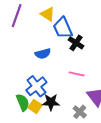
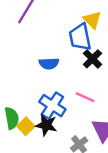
yellow triangle: (48, 14) -> (92, 20), moved
blue cross: (36, 86) -> (52, 106), moved, turned -30

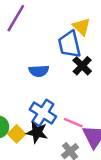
pink line: (85, 97) -> (73, 123), moved

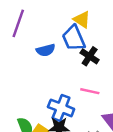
blue semicircle: (39, 71) -> (46, 50), moved
pink line: (73, 123) -> (90, 91), moved

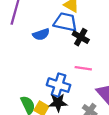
blue trapezoid: (74, 38) -> (65, 22), turned 130

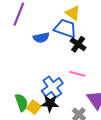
blue cross: (59, 85) -> (52, 87), turned 30

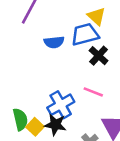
blue trapezoid: (65, 28) -> (85, 34), turned -40

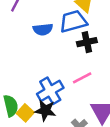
black cross: (99, 56) -> (87, 42), turned 36
pink line: (93, 92) -> (82, 78), turned -48

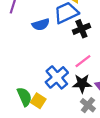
black star: (45, 110) -> (82, 83), moved

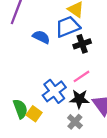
blue semicircle: (41, 25) -> (41, 37), turned -140
gray cross: (88, 105) -> (75, 122), moved

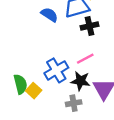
gray cross: (75, 122) -> (74, 103), turned 32

